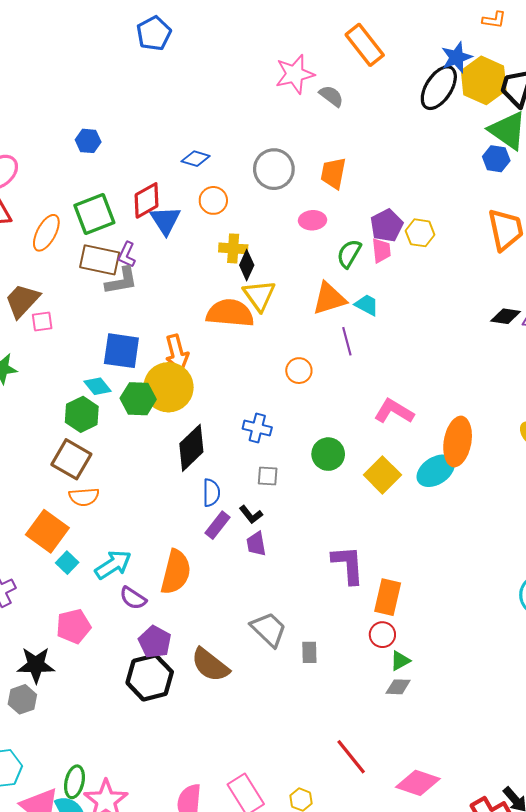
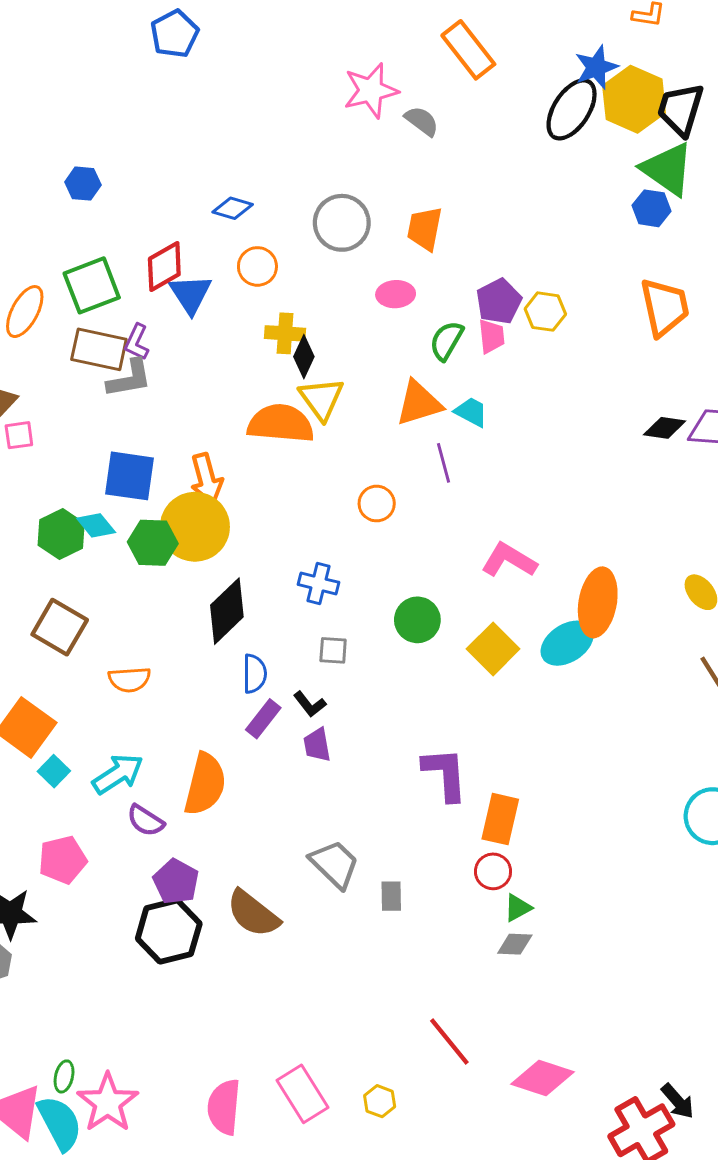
green hexagon: (82, 414) -> (61, 534), moved
orange semicircle: (84, 497) -> (129, 679), moved
green ellipse: (75, 782) -> (64, 1076), size x0.7

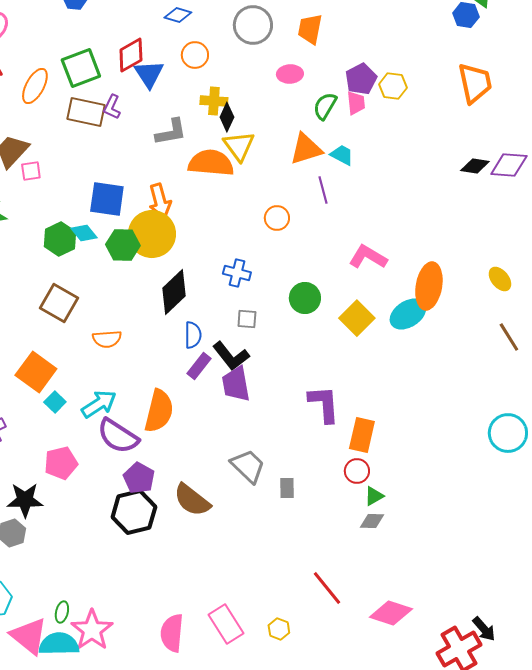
gray L-shape: (129, 378) -> (171, 132), moved
black L-shape: (310, 704) -> (231, 356), size x1.6
purple trapezoid: (317, 745) -> (236, 384), size x1.5
purple semicircle: (145, 821) -> (118, 436), size x1.6
cyan semicircle: (60, 1123) -> (59, 644), turned -63

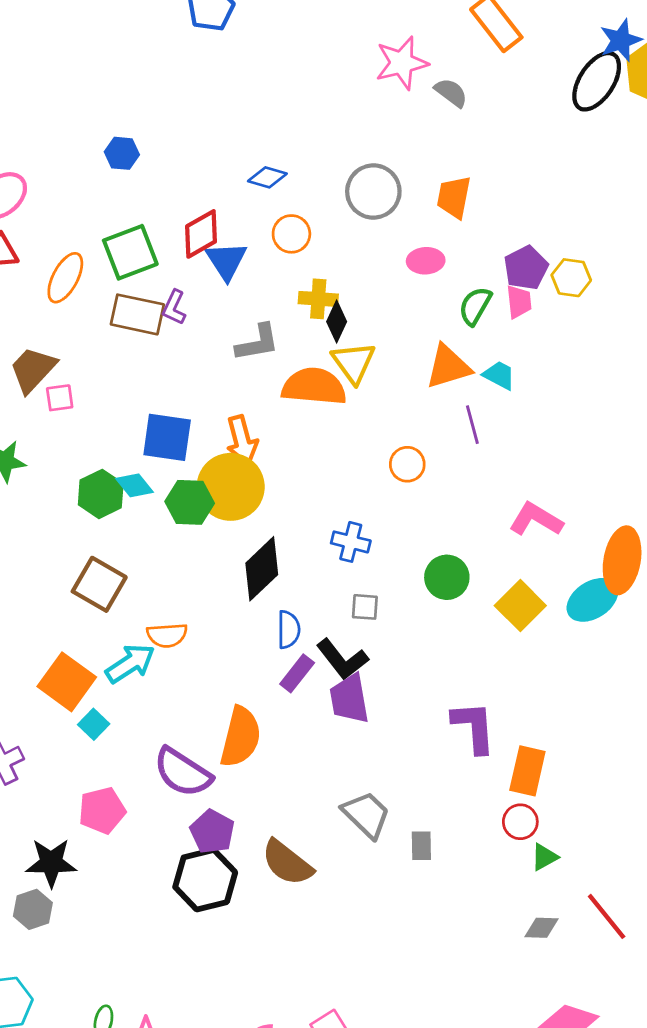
cyan arrow: (99, 404) -> (130, 663), moved
gray diamond: (372, 521) -> (542, 928), moved
red line: (327, 588) -> (607, 916), moved

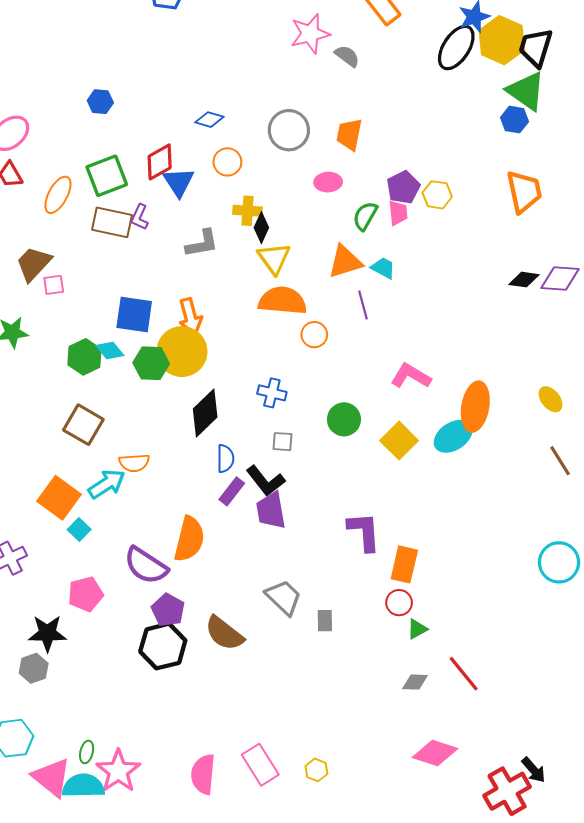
orange semicircle: (314, 387) -> (283, 301), moved

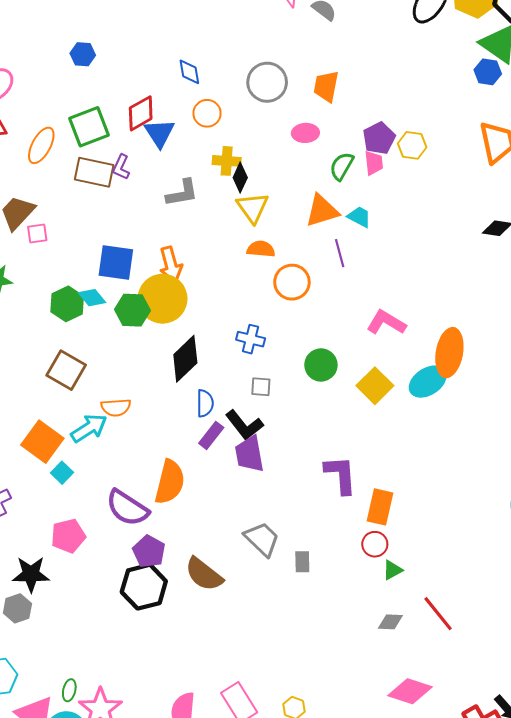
blue diamond: (209, 120) -> (189, 72), turned 64
orange semicircle: (283, 301) -> (261, 249), size x0.6
orange circle: (314, 335) -> (292, 282), size x1.4

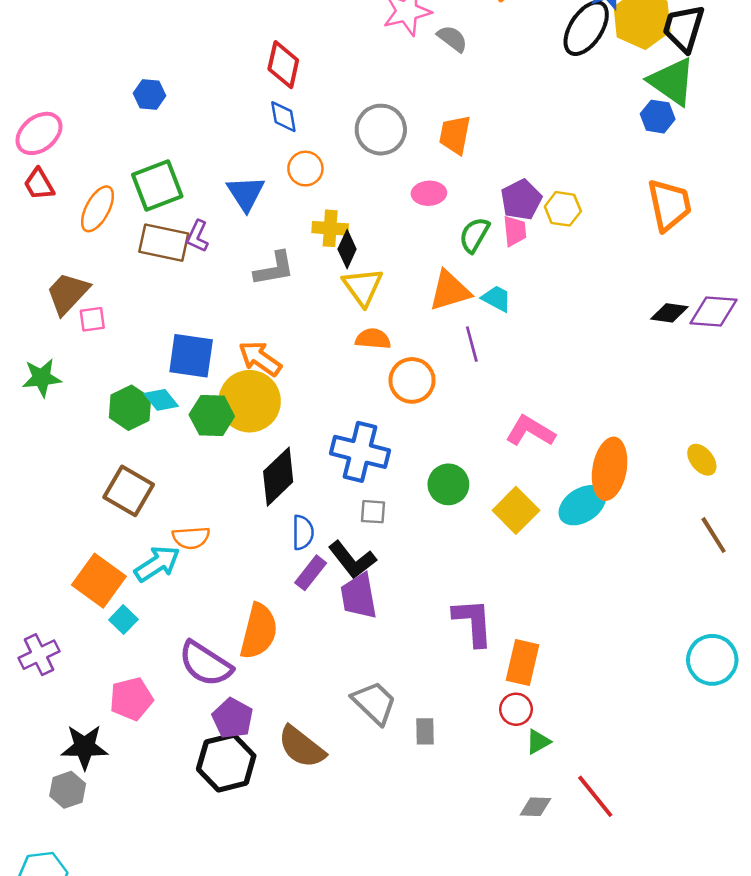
red diamond: (141, 113) -> (283, 65), moved, turned -48
orange arrow: (171, 265) -> (260, 358), turned 140
blue cross: (251, 339) -> (360, 452), size x1.6

